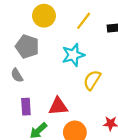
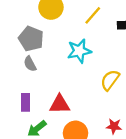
gray semicircle: (17, 75) -> (30, 64), moved
yellow semicircle: (92, 80) -> (110, 80), moved

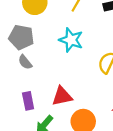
cyan star: (79, 51) -> (71, 40), turned -30

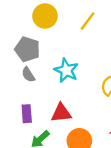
cyan star: (71, 40) -> (66, 70), moved

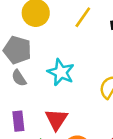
red triangle: (61, 113) -> (56, 119), turned -50

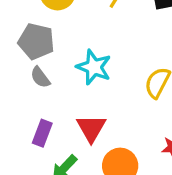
purple rectangle: (18, 121) -> (42, 133), turned 30

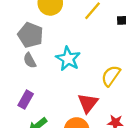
red triangle: (91, 128) -> (88, 103), moved

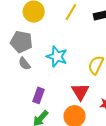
purple rectangle: (26, 100) -> (38, 95), moved

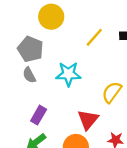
yellow line: (71, 12) -> (94, 37), moved
cyan star: (57, 57) -> (68, 74), turned -30

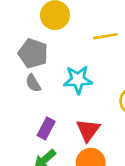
yellow line: (94, 37) -> (105, 36), turned 42
red triangle: (88, 120) -> (88, 130), moved

